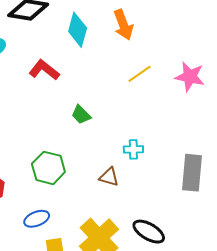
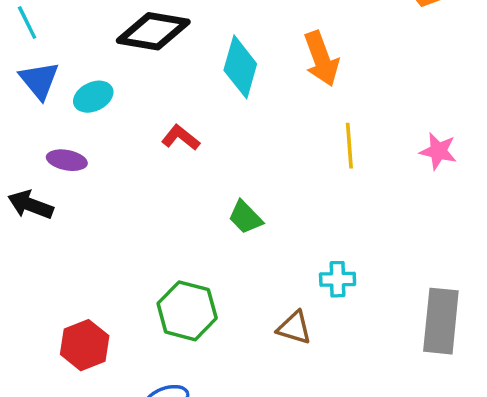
red L-shape: (44, 70) -> (181, 138), size x0.7
yellow line: (140, 74) -> (349, 146), turned -60
pink star: (190, 77) -> (438, 151), size x0.7

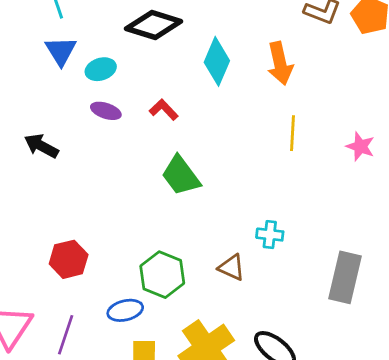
purple ellipse: (67, 160) -> (106, 111), moved
green trapezoid: (245, 217) -> (181, 176), moved, size x1.5
green hexagon: (187, 311) -> (162, 275), moved

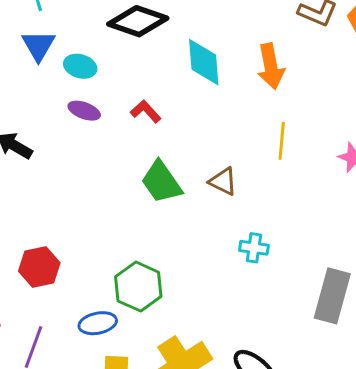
cyan diamond: (217, 61) -> (204, 62), turned -30
cyan ellipse: (101, 69) -> (80, 66), turned 32
brown triangle: (232, 267) -> (223, 181), moved

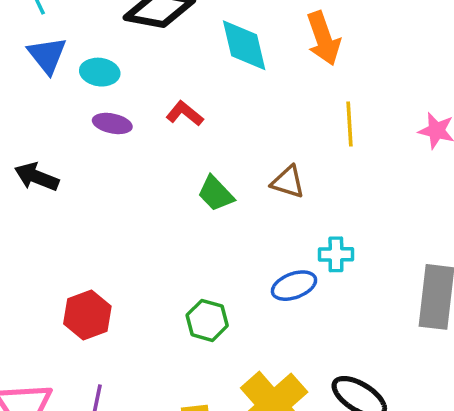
green trapezoid: (161, 182) -> (216, 194), size x0.7
green hexagon: (138, 287) -> (207, 320), size x0.7
blue ellipse: (98, 323) -> (294, 286), moved

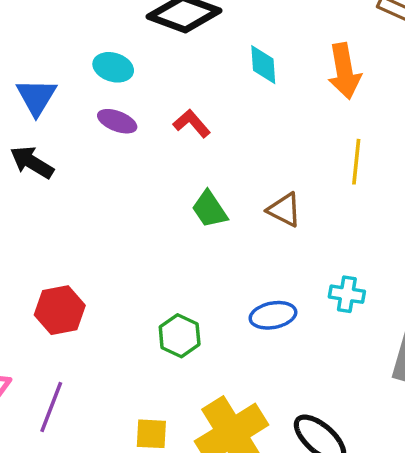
cyan diamond: (244, 45) -> (263, 65), size x0.7
blue triangle: (47, 55) -> (36, 97), moved
cyan cross: (336, 254) -> (347, 294), moved

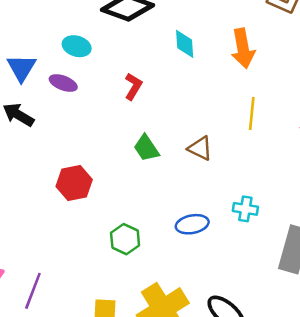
purple ellipse: (117, 121) -> (63, 83), moved
red L-shape: (192, 123) -> (133, 86), turned 72
red hexagon: (60, 310) -> (74, 183), moved

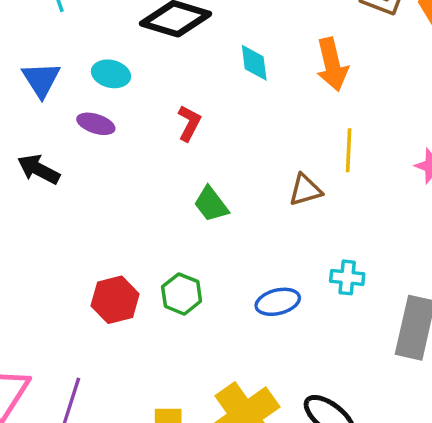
blue triangle: (21, 68) -> (41, 80), moved
brown triangle: (200, 148) -> (305, 190), moved, turned -40
red hexagon: (74, 183) -> (115, 300), moved
green hexagon: (125, 239) -> (182, 294), moved

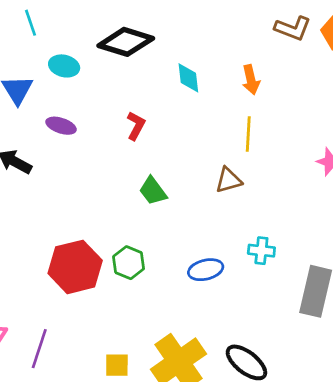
orange arrow: (332, 64) -> (251, 80), size x0.7
cyan ellipse: (111, 74) -> (64, 66), moved
yellow line: (349, 150) -> (248, 134), moved
red hexagon: (115, 300) -> (75, 267), size x1.4

